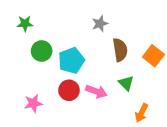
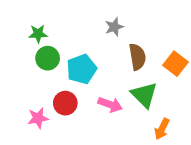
green star: (25, 24) -> (38, 34), moved
green triangle: (126, 83) -> (144, 95), size x1.5
red circle: (69, 90) -> (65, 103), moved

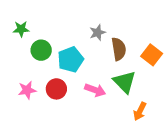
gray star: (114, 27) -> (98, 33), moved
green star: (38, 34) -> (21, 29), moved
pink star: (38, 118) -> (27, 90), moved

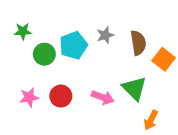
brown semicircle: (119, 49) -> (138, 43), moved
cyan pentagon: (71, 60) -> (74, 45), moved

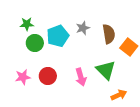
green star: (23, 31) -> (27, 24), moved
pink arrow: (103, 97) -> (81, 77), turned 54
orange arrow: (151, 120) -> (119, 95), turned -140

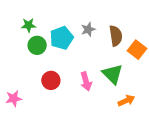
pink star: (23, 77) -> (14, 98), moved

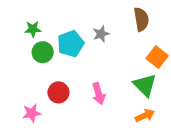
brown semicircle: (116, 36) -> (141, 19), moved
green triangle: (113, 74) -> (145, 85), moved
pink star: (14, 98) -> (32, 113), moved

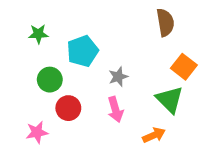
gray star: (101, 34) -> (118, 77), moved
green circle: (43, 52) -> (50, 80), moved
orange arrow: (145, 116) -> (154, 135), moved

